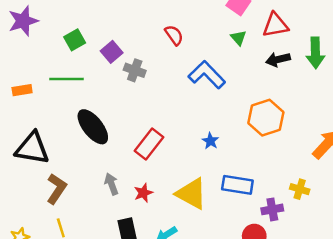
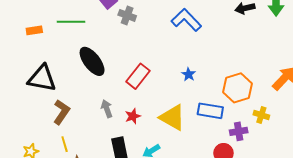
orange hexagon: (266, 118) -> (237, 88), moved

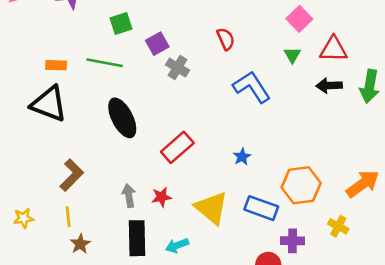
black triangle: (42, 78) -> (49, 104), moved
gray arrow: (107, 109) -> (129, 196), moved
yellow cross: (261, 115) -> (338, 226), moved

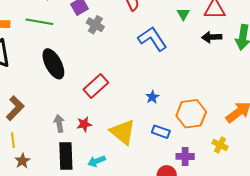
blue star: (242, 157) -> (152, 97), moved
blue rectangle: (261, 208) -> (161, 132), size x0.7

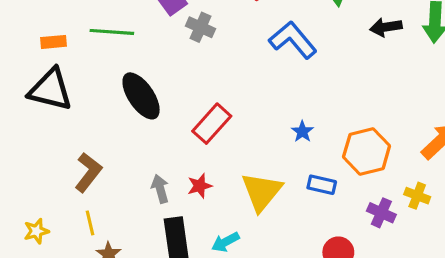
yellow triangle: (123, 132) -> (262, 192), turned 36
purple cross: (185, 156) -> (381, 213), moved, turned 30

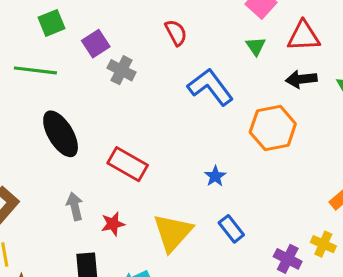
red rectangle: (212, 124) -> (128, 164), turned 75
orange hexagon: (367, 151) -> (273, 128), moved
blue rectangle: (322, 185) -> (231, 229), turned 36
gray arrow: (160, 189) -> (75, 206), moved

